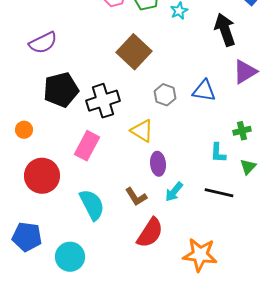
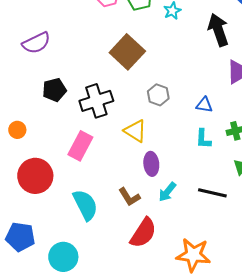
black pentagon: (61, 90) -> (54, 90), size x0.7
blue triangle: (204, 91) -> (204, 105), moved, size x0.7
cyan L-shape: (218, 153) -> (203, 139), moved

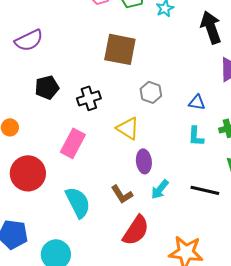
brown square: (127, 52) -> (120, 49), turned -32
black cross: (96, 101) -> (89, 98), size x0.7

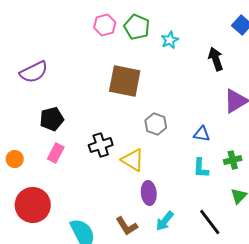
black arrow: (211, 27) -> (216, 59), size x0.7
black cross: (89, 98) -> (101, 145), moved
pink rectangle: (73, 143) -> (56, 153), moved, size x0.7
black line: (205, 190) -> (210, 222), turned 40

